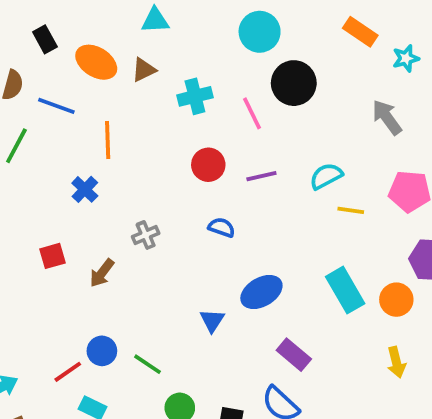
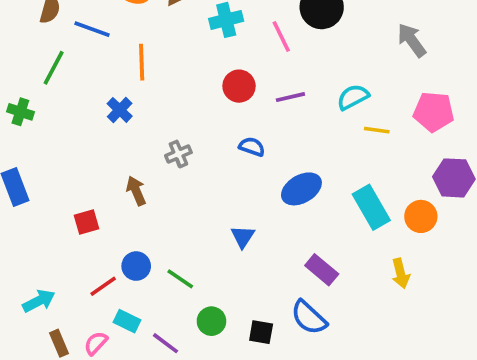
red square: (53, 256) -> (87, 222), moved
brown arrow: (102, 273) -> (136, 191), turned 120
blue ellipse: (261, 292) -> (301, 189), moved
yellow arrow: (396, 362) -> (401, 273), moved

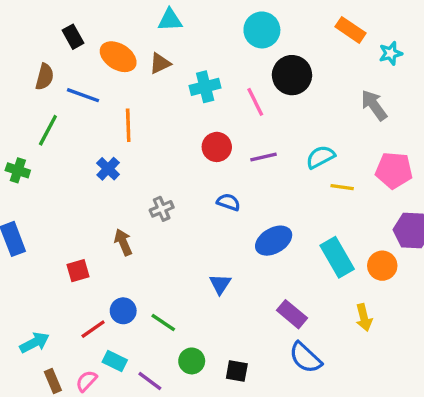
blue semicircle: (309, 317) -> (305, 358), moved

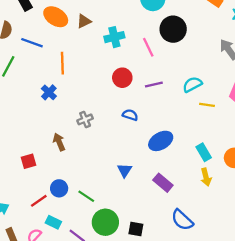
cyan rectangle: (337, 257) -> (204, 152), size x0.7
purple rectangle: (292, 314) -> (163, 183), moved
yellow arrow: (364, 317) -> (206, 177), moved
green circle: (192, 361) -> (105, 222), size x1.5

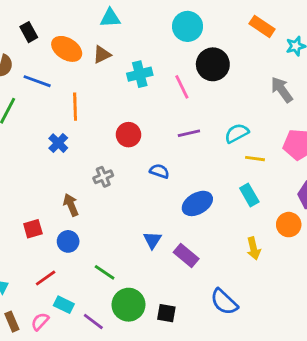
red circle: (122, 78) -> (128, 135), moved
cyan rectangle: (204, 152) -> (249, 195), moved
purple rectangle: (163, 183) -> (186, 255), moved
blue circle: (59, 188) -> (68, 241), moved

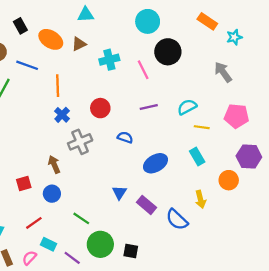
blue cross: (58, 143) -> (62, 115), moved
gray cross: (103, 177) -> (80, 142), size x1.5
blue semicircle: (224, 302) -> (177, 220), moved

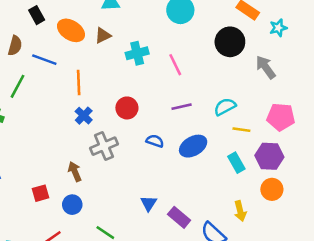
black circle: (168, 52) -> (230, 42), moved
purple hexagon: (249, 156) -> (269, 156), moved
blue ellipse: (155, 163) -> (193, 146), moved

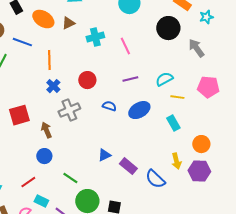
purple hexagon: (269, 156) -> (199, 171), moved
red square: (40, 193) -> (19, 115), moved, size x1.5
blue triangle: (149, 203) -> (104, 155), turned 32

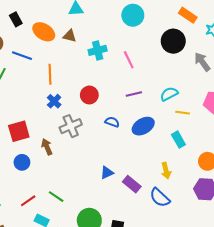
brown triangle: (68, 23) -> (70, 36), turned 40
blue circle: (44, 156) -> (22, 162), moved
yellow arrow: (176, 161) -> (166, 171), moved
green line: (70, 178) -> (56, 197), moved

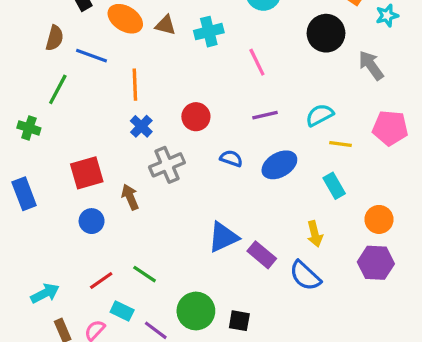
cyan cross: (98, 50) -> (209, 32), moved
blue triangle: (107, 173) -> (223, 237), size x1.5

